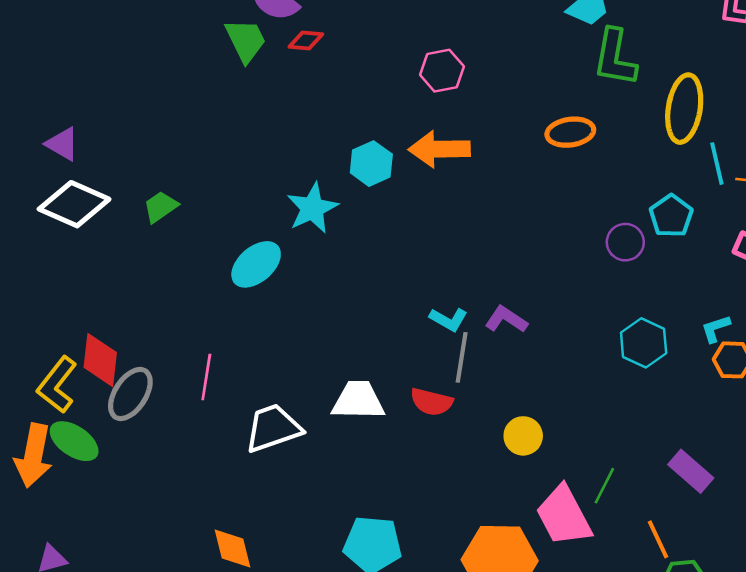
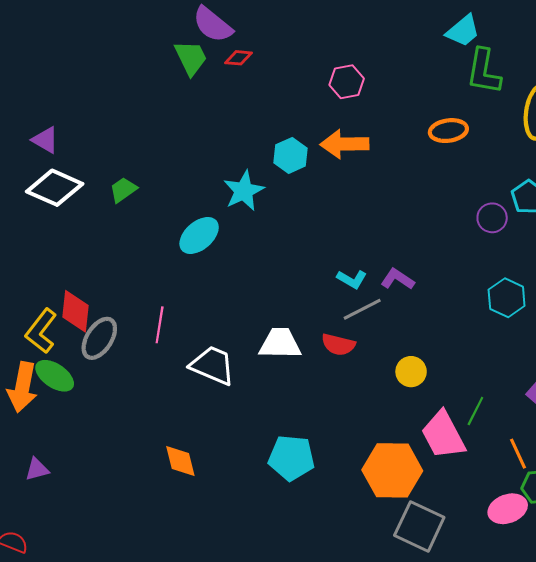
gray line: (462, 357) -> (362, 309), turned 54
white trapezoid: (273, 428) -> (213, 365), turned 42

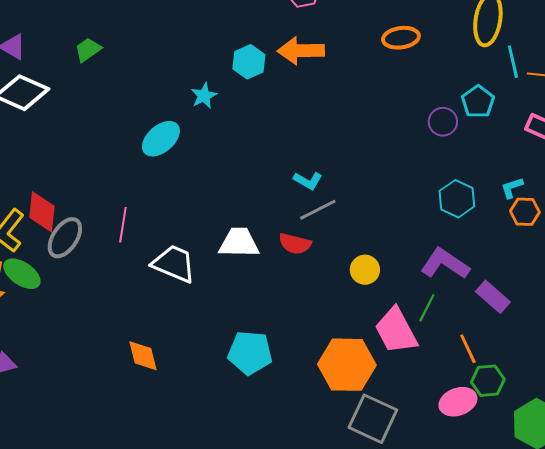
green trapezoid: (123, 190) -> (88, 50), moved
cyan star: (244, 191) -> (204, 96), size x0.7
purple L-shape: (398, 279) -> (445, 264), moved, size x1.5

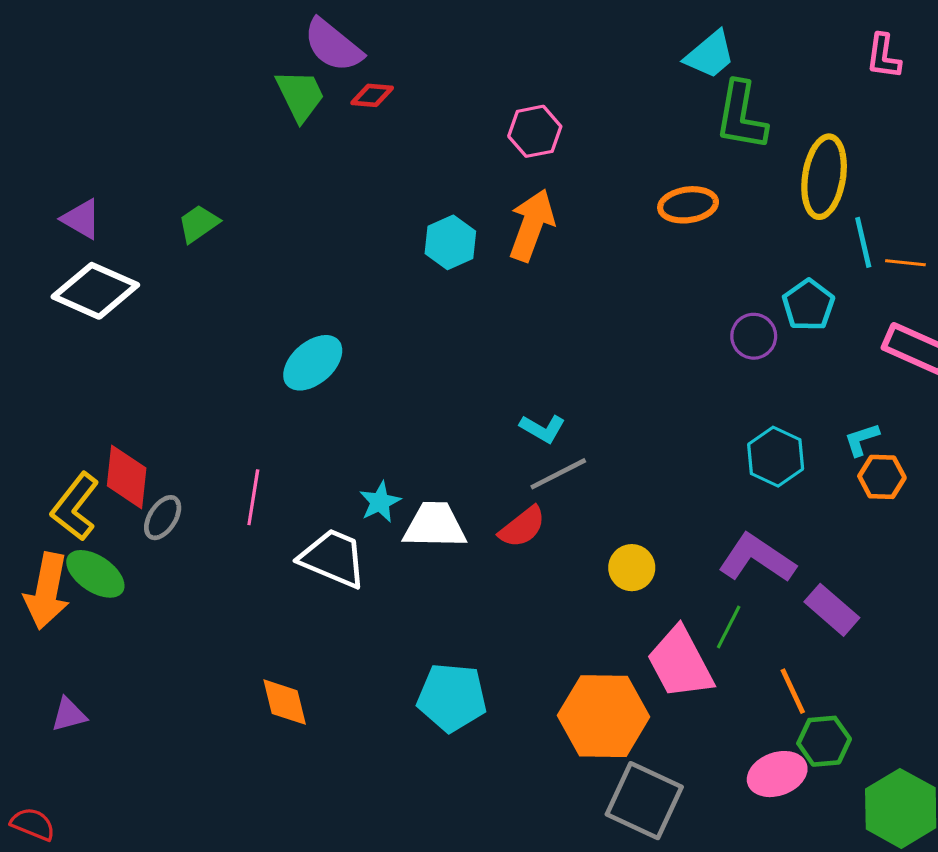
orange arrow: (301, 51) -> (532, 225), turned 111
cyan star: (204, 96) -> (380, 502), moved
gray ellipse: (65, 238) -> (163, 518), size x0.7
red semicircle: (295, 244) -> (522, 527), turned -52

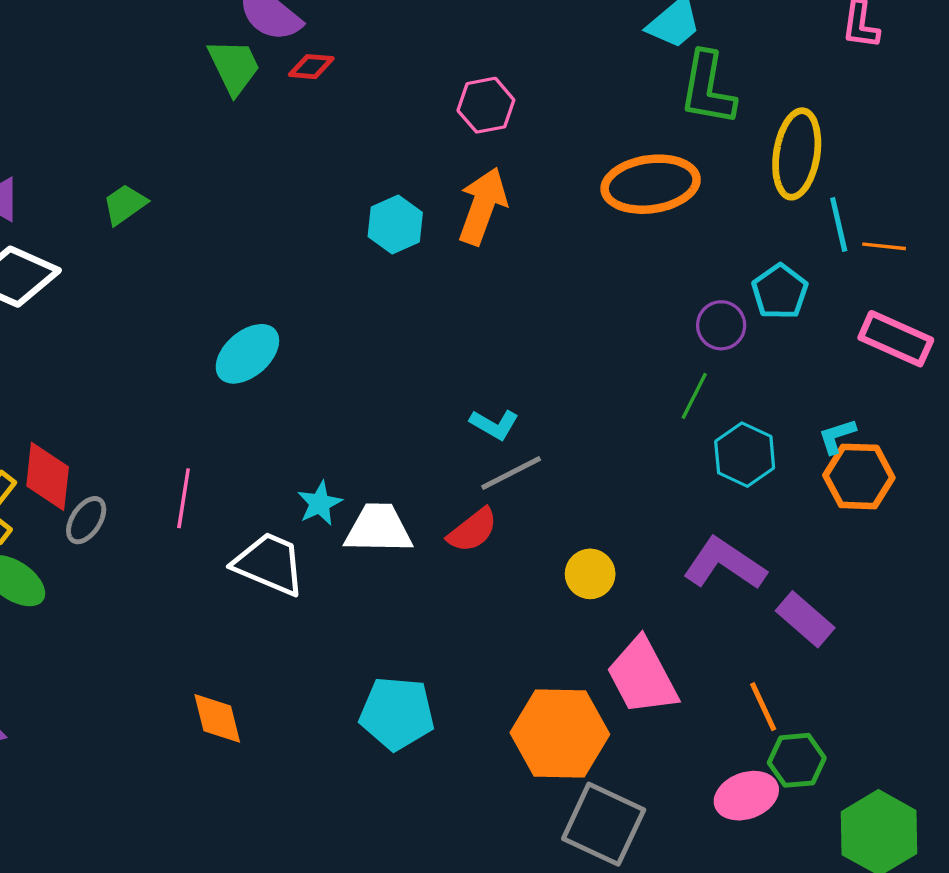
orange ellipse: (688, 205) -> (651, 184), size x1.5
orange hexagon: (882, 477) -> (859, 476), size x1.4
green line: (729, 627) -> (694, 396), moved

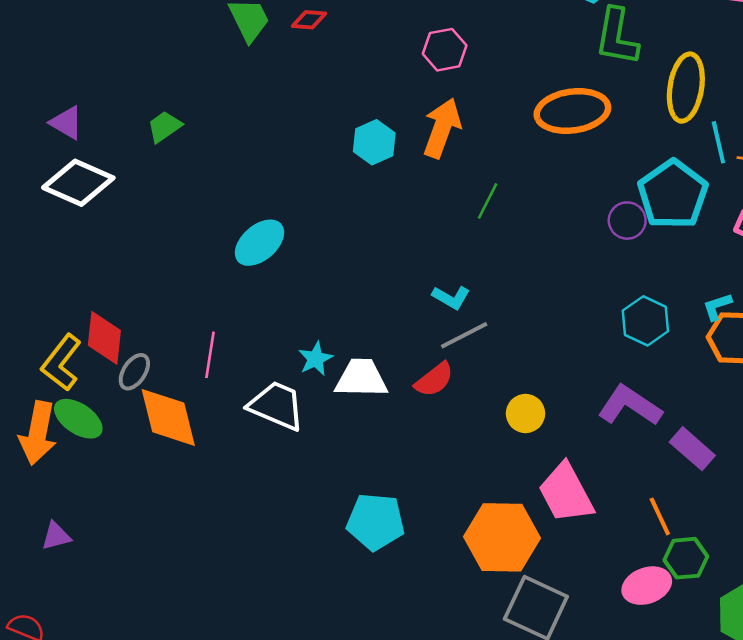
cyan pentagon: (780, 292) -> (673, 194), size x1.6
green line: (694, 396) -> (488, 201), moved
orange diamond: (217, 718) -> (168, 417), moved, size x1.5

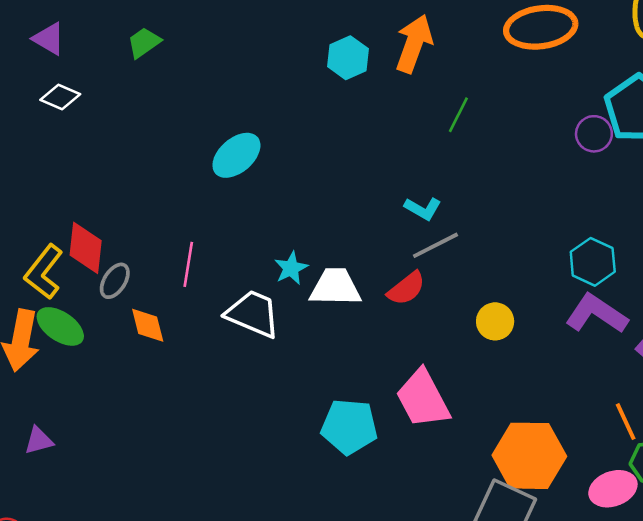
white diamond: (78, 183) -> (60, 97), size x0.6
cyan hexagon: (645, 321) -> (593, 262), moved
orange diamond: (168, 417) -> (148, 325), size x0.6
pink trapezoid: (566, 493) -> (423, 399), moved
orange hexagon: (502, 537) -> (529, 456), moved

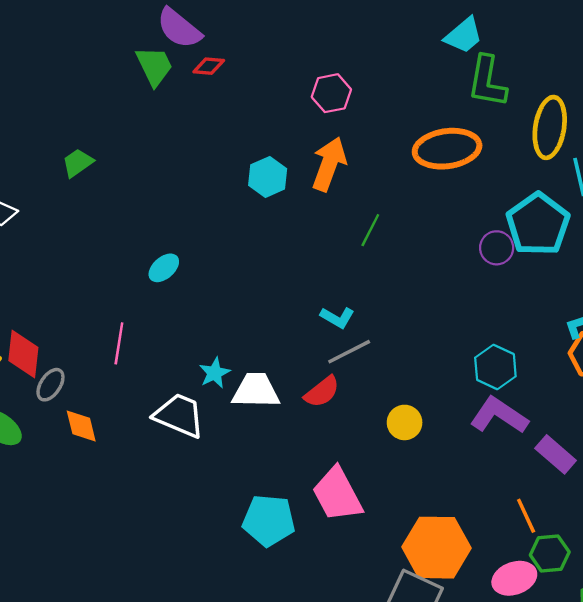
cyan ellipse: (236, 155) -> (164, 268), size x0.7
pink line: (188, 264) -> (119, 343), moved

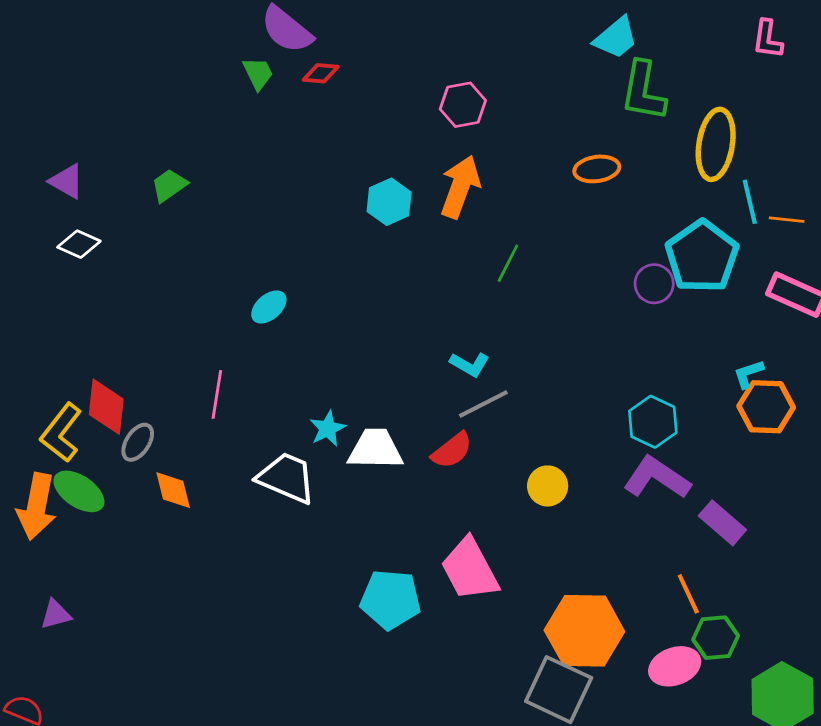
green trapezoid: (154, 66) -> (258, 73), size x0.7
orange ellipse: (447, 149) -> (597, 169), size x0.6

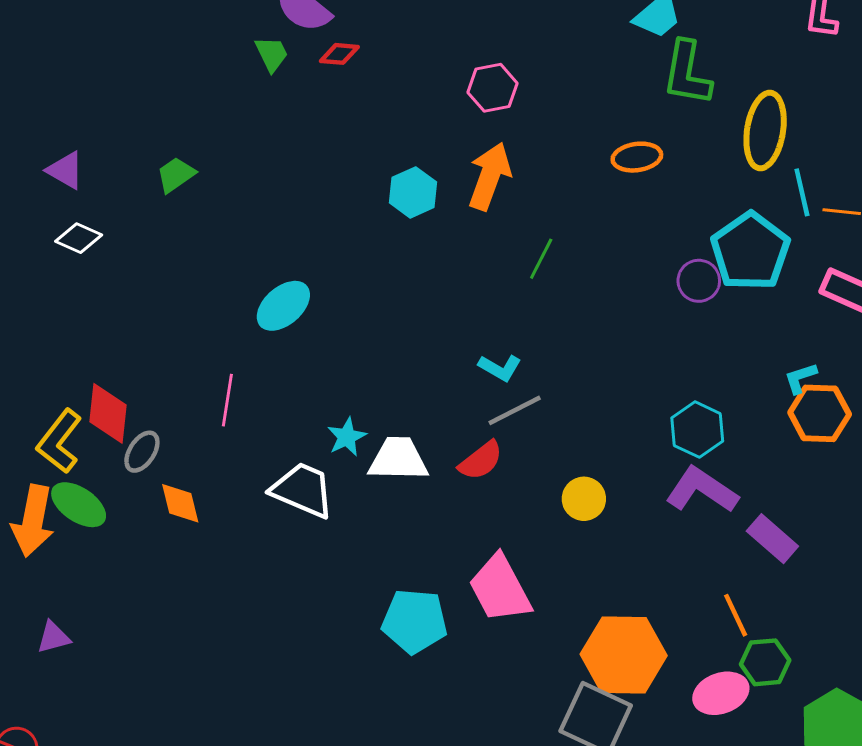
cyan ellipse: (269, 307) -> (283, 306), size x1.4

